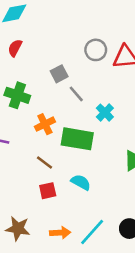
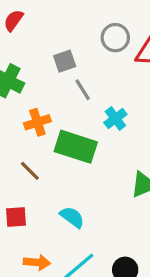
cyan semicircle: (81, 182) -> (72, 217), moved
red square: (48, 191) -> (16, 217), moved

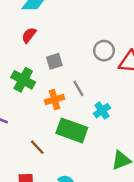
gray square: (65, 61) -> (54, 61), moved
orange cross: (37, 122) -> (55, 99), moved

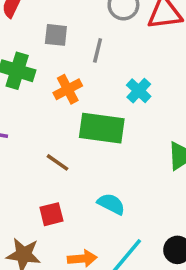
gray square: (54, 61) -> (56, 35), turned 35
gray line: (78, 88) -> (98, 50), moved, turned 56

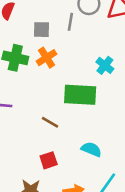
gray line: (98, 50) -> (70, 22), moved
orange cross: (68, 89) -> (47, 58), moved

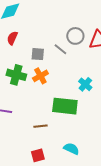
gray line: (70, 22) -> (60, 49), turned -64
brown line: (50, 122) -> (40, 126), turned -40

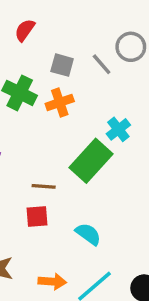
cyan cross: (85, 84) -> (118, 129), moved
green rectangle: (65, 106) -> (91, 161), turned -65
red square: (38, 155) -> (37, 216), moved

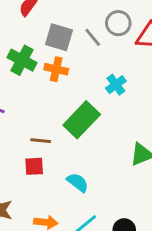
gray square: (62, 65) -> (59, 37), size x1.4
orange cross: (60, 102) -> (56, 69), turned 30
cyan cross: (118, 129) -> (116, 85), moved

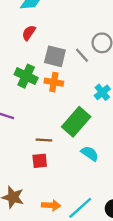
cyan semicircle: (78, 182) -> (90, 153), moved

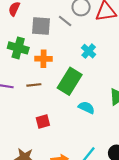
orange cross: (54, 82) -> (43, 59), moved
brown line: (44, 140) -> (34, 85), moved

